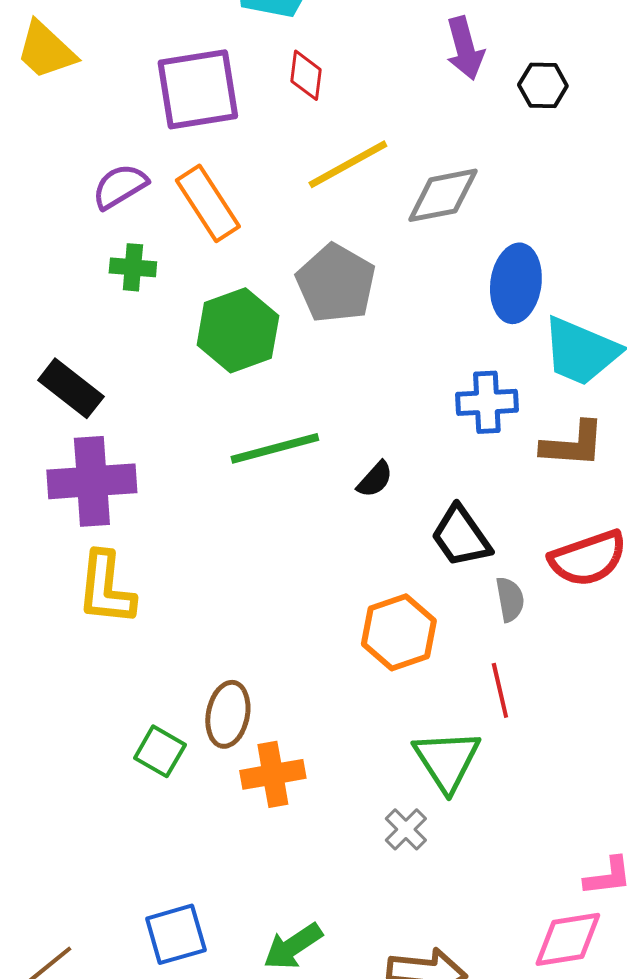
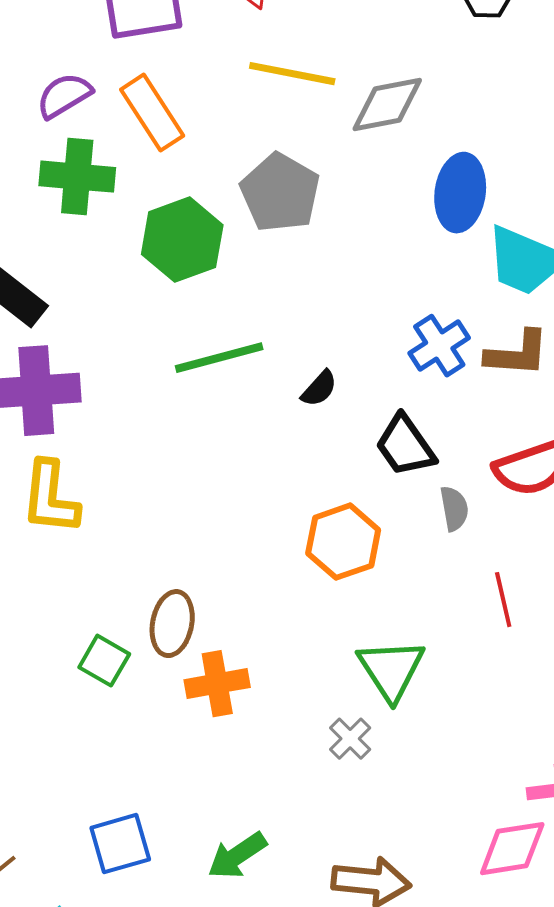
yellow line: (348, 164) -> (292, 74), turned 40
green cross: (133, 267) -> (77, 177), size x1.6
blue cross: (487, 402) -> (439, 346), moved, turned -30
red line: (500, 690) -> (503, 600), moved

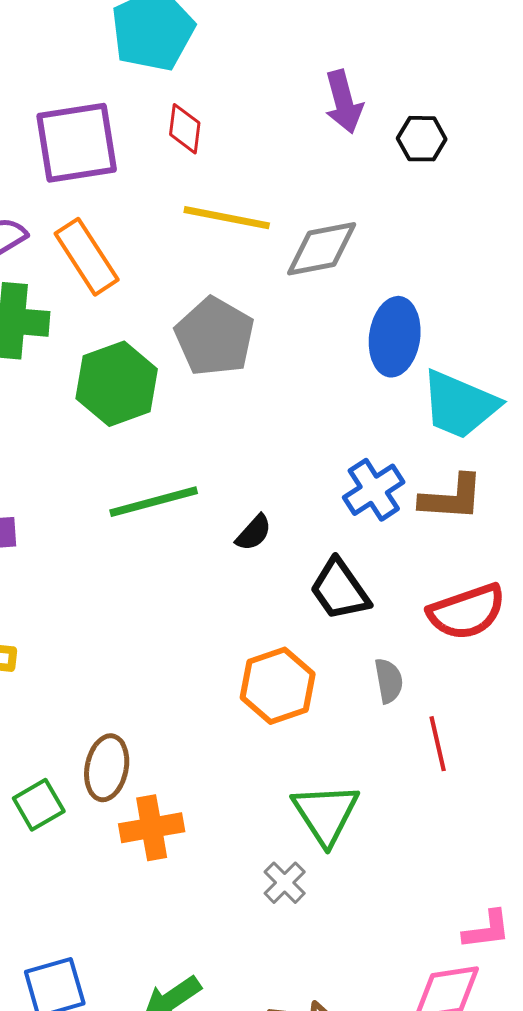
gray semicircle: (454, 509) -> (389, 681), moved
green square: (104, 661) -> (39, 805), turned 30

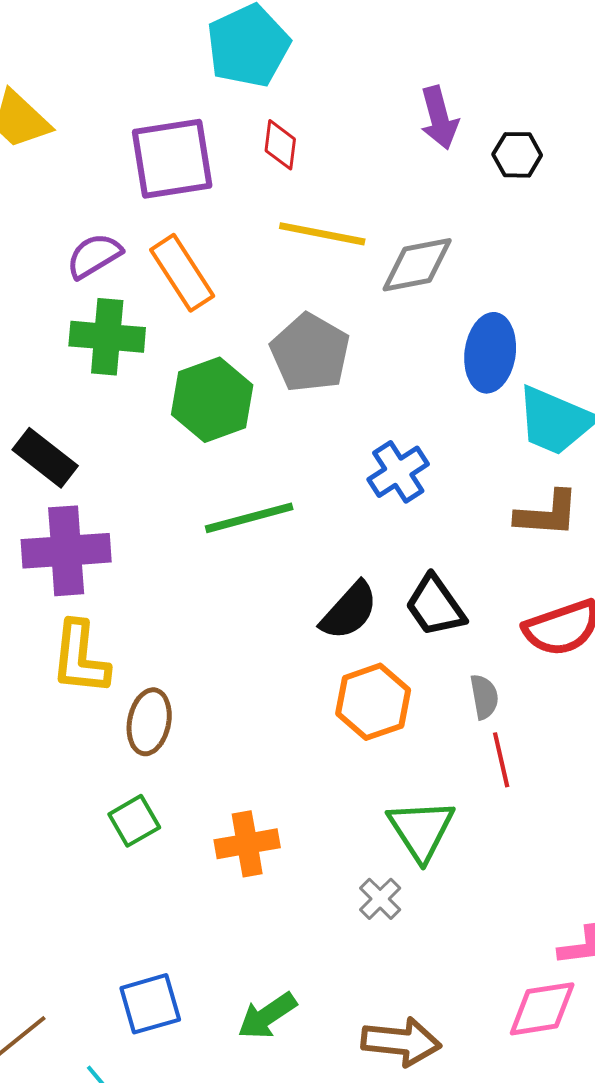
blue cross: (374, 490) -> (398, 472), moved
black semicircle: (254, 533) -> (349, 611), moved, size x1.6
red line: (438, 744) -> (501, 760), moved
brown ellipse: (107, 768) -> (149, 722), moved

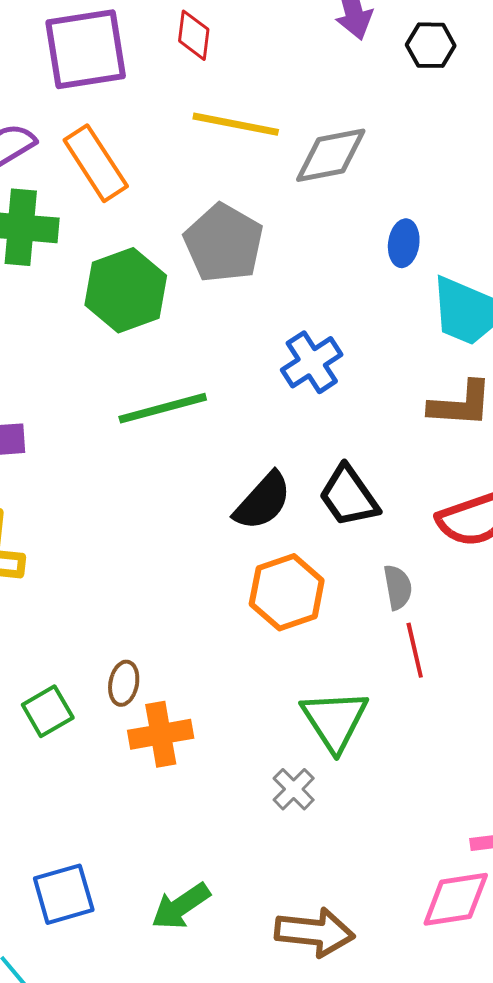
blue ellipse: (490, 353) -> (404, 243), size x0.6
brown ellipse: (149, 722) -> (124, 683), moved, size x0.7

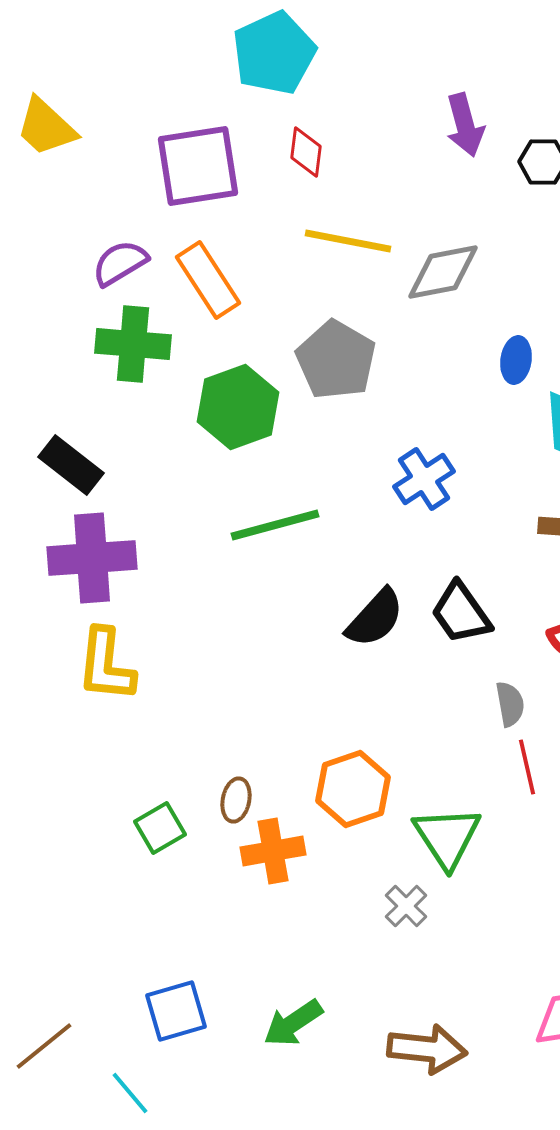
orange hexagon: (287, 592) -> (353, 789), moved

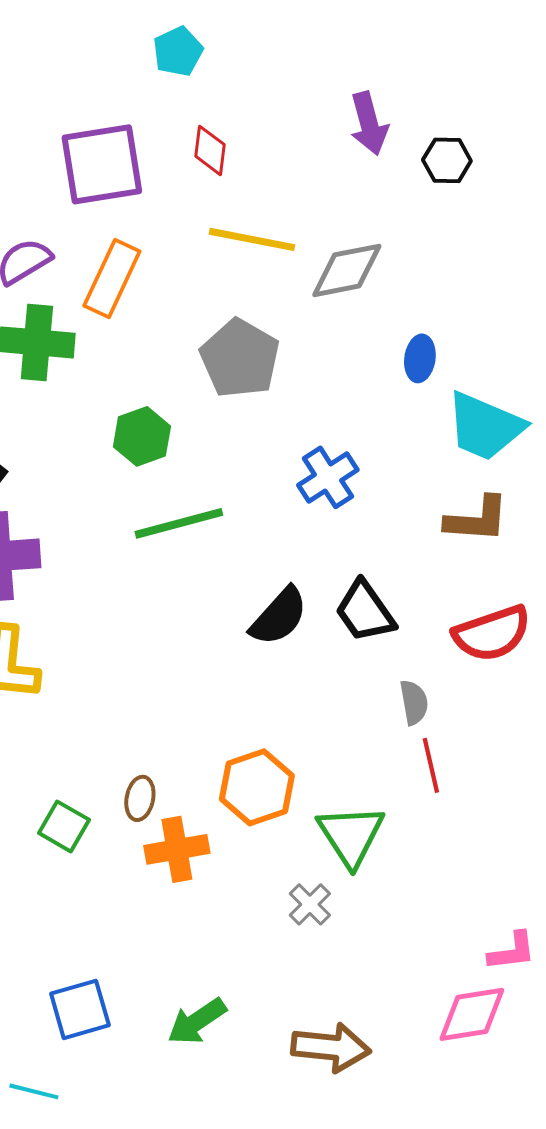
cyan pentagon: (274, 53) -> (178, 51), size x0.6
orange rectangle: (208, 280) -> (112, 278), turned 58
green hexagon: (238, 407) -> (142, 436), moved, size x0.7
green square: (160, 828) -> (64, 826), turned -30
cyan line: (130, 1093) -> (34, 1091), turned -36

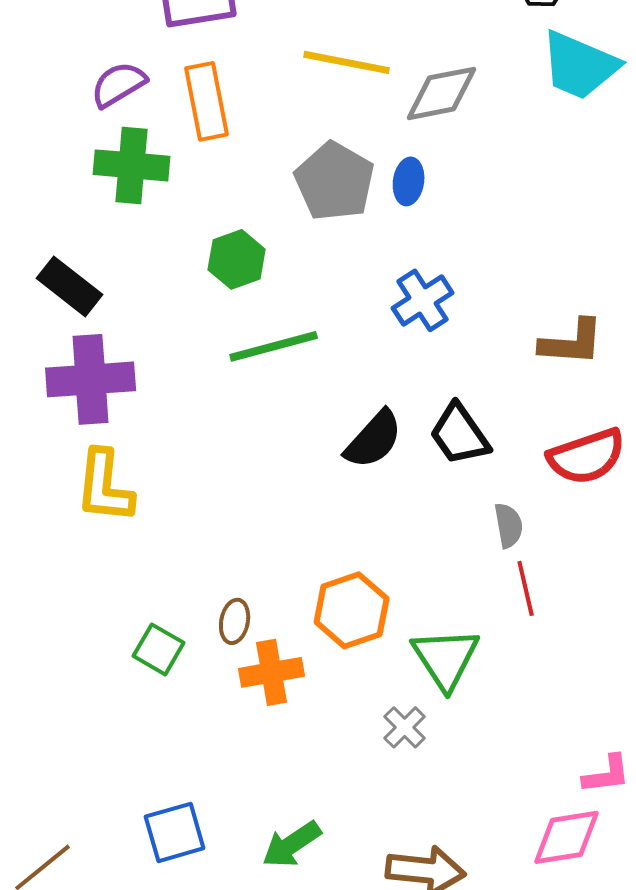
orange rectangle: (112, 278) -> (207, 101), turned -36
blue ellipse: (420, 358) -> (409, 181), moved
cyan trapezoid: (485, 426) -> (580, 65), moved

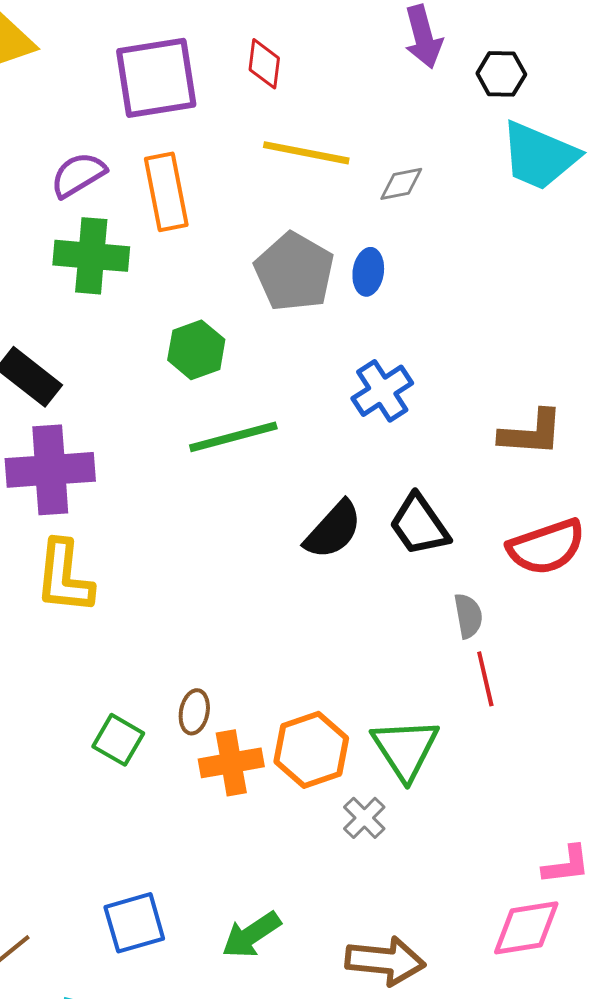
gray diamond: (442, 93) -> (401, 184), size x0.6
orange hexagon: (352, 610) -> (311, 750), moved

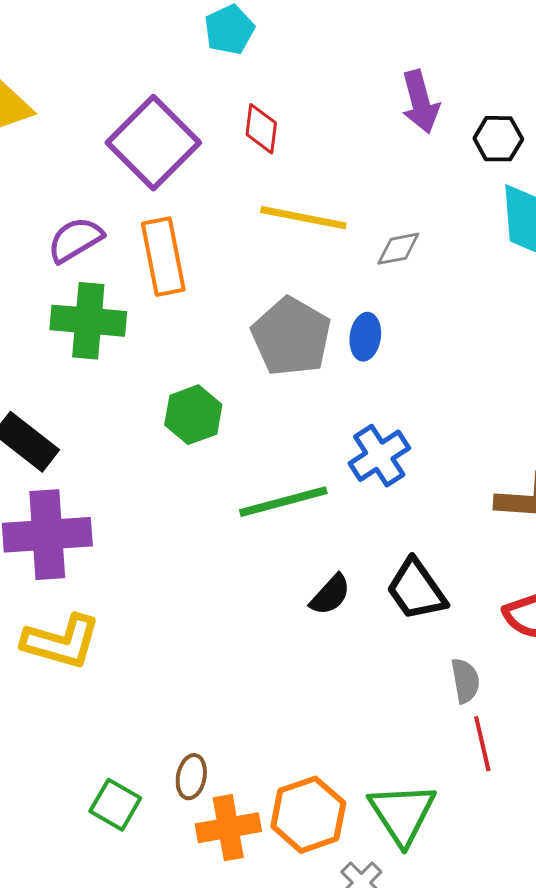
purple square: (156, 78) -> (153, 143), turned -36
green line: (233, 437) -> (283, 502), moved
black semicircle: (333, 530) -> (330, 595), size x0.7
yellow L-shape: (64, 577) -> (61, 642), turned -80

